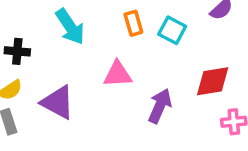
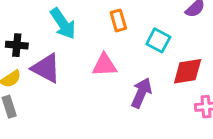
cyan square: (172, 30) -> (158, 40), moved
purple triangle: (58, 102) -> (46, 68), moved

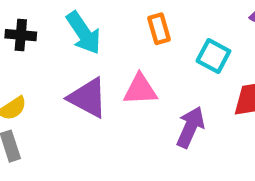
black cross: (17, 45) -> (21, 35), moved
purple triangle: (46, 68) -> (88, 98), moved

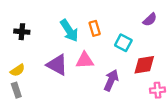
cyan arrow: (84, 33) -> (69, 31), moved

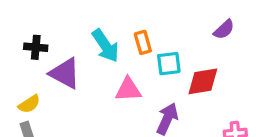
cyan square: (123, 43) -> (169, 64), moved, turned -35
purple triangle: (57, 65) -> (65, 73), moved
red diamond: (144, 65) -> (203, 81), moved

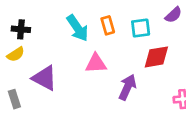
cyan square: (169, 64) -> (141, 28), moved
purple triangle: (65, 73) -> (45, 78), moved
yellow semicircle: (29, 104) -> (16, 54), moved

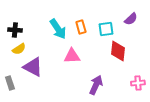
yellow semicircle: (16, 54) -> (19, 49), moved
red diamond: (156, 57) -> (118, 51), turned -75
purple arrow: (127, 87) -> (96, 85), moved

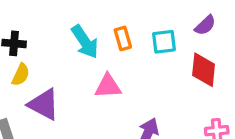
yellow semicircle: (19, 49) -> (21, 75), turned -32
red diamond: (118, 51) -> (204, 70), moved

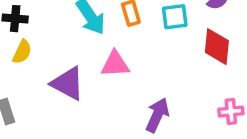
purple triangle: (44, 104) -> (68, 83), moved

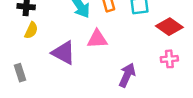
red diamond: (217, 47) -> (169, 27), turned -60
pink cross: (231, 112) -> (169, 59), moved

